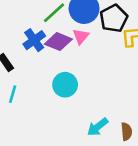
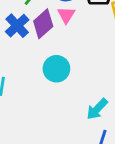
purple diamond: (58, 42) -> (43, 24), turned -56

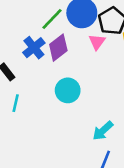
pink triangle: (66, 15) -> (97, 42), moved

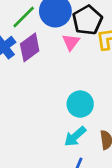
cyan circle: (68, 90) -> (80, 104), moved

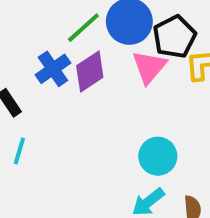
pink triangle: (71, 42) -> (149, 67), size x1.4

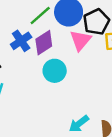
cyan circle: (158, 156) -> (55, 71), moved

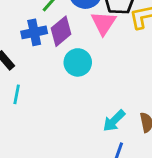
blue cross: (21, 41) -> (34, 32), turned 30

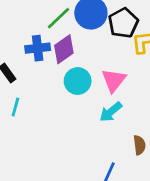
pink triangle: (104, 23) -> (114, 80), moved
cyan arrow: (114, 121) -> (111, 112), moved

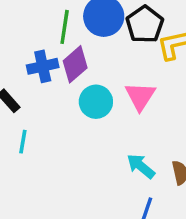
green line: (59, 18) -> (65, 27), turned -32
cyan arrow: (111, 112) -> (141, 166), moved, turned 85

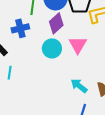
purple diamond: (75, 64) -> (56, 23), moved

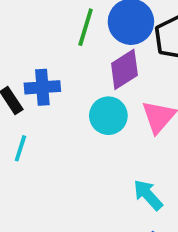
blue cross: (20, 28) -> (42, 87), moved

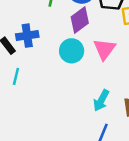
cyan arrow: (148, 195) -> (101, 100), turned -105

